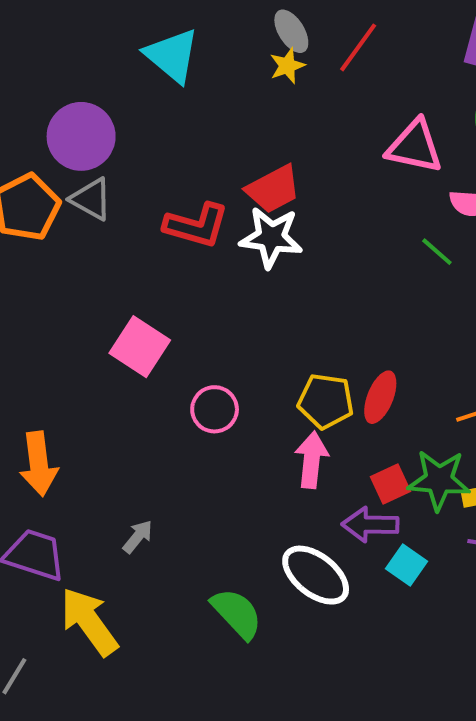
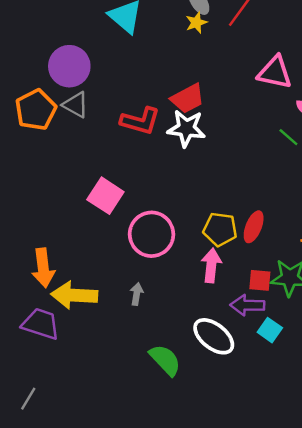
pink circle: (215, 409) -> (151, 234), size x1.6
red square: (390, 484) -> (260, 280), turned 30
gray arrow: (138, 537) -> (137, 294), moved, turned -30
yellow arrow: (89, 622) -> (74, 295), moved, turned -51

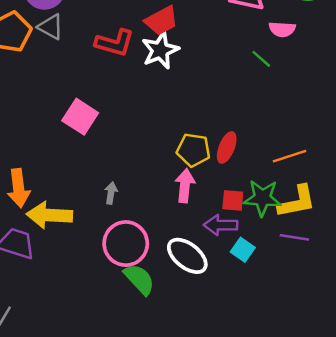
white star: (186, 128) -> (160, 50), turned -30
pink circle: (151, 234) -> (126, 244), moved
gray arrow: (137, 294) -> (111, 193), moved

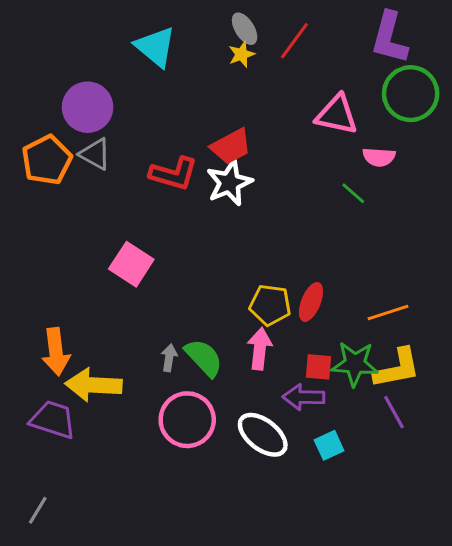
purple line: (294, 237) -> (394, 412), turned 52
cyan square: (243, 250) -> (329, 445), moved, turned 30
green semicircle: (139, 279) -> (204, 358), moved

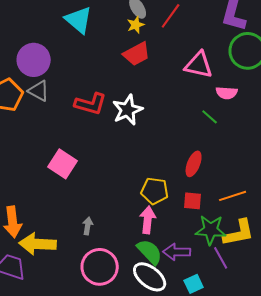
red trapezoid: (231, 146) -> (137, 54), moved
red ellipse: (311, 302) -> (194, 164), moved
green semicircle: (204, 358) -> (150, 252), moved
red square: (319, 367) -> (193, 201), moved
purple line: (394, 412) -> (221, 258), moved

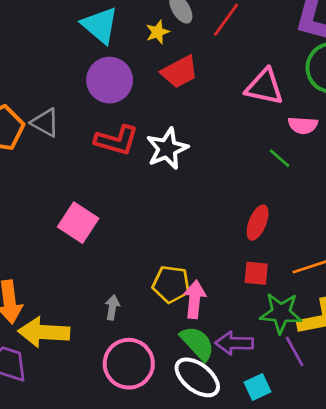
yellow star: (136, 25) -> (158, 32), moved
purple circle: (34, 60) -> (110, 80), moved
yellow pentagon: (155, 191) -> (171, 284), moved

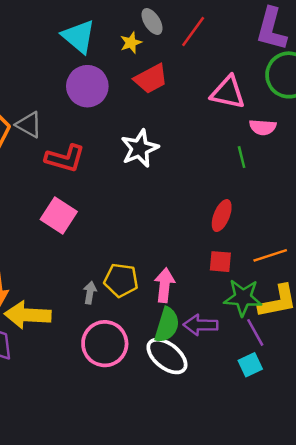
red L-shape: (116, 140) -> (65, 158), moved
green line: (279, 158) -> (242, 157), turned 35
yellow pentagon: (171, 284) -> (121, 280), moved
green semicircle: (197, 343) -> (167, 325), turned 60
cyan square: (258, 387) -> (250, 365), moved

